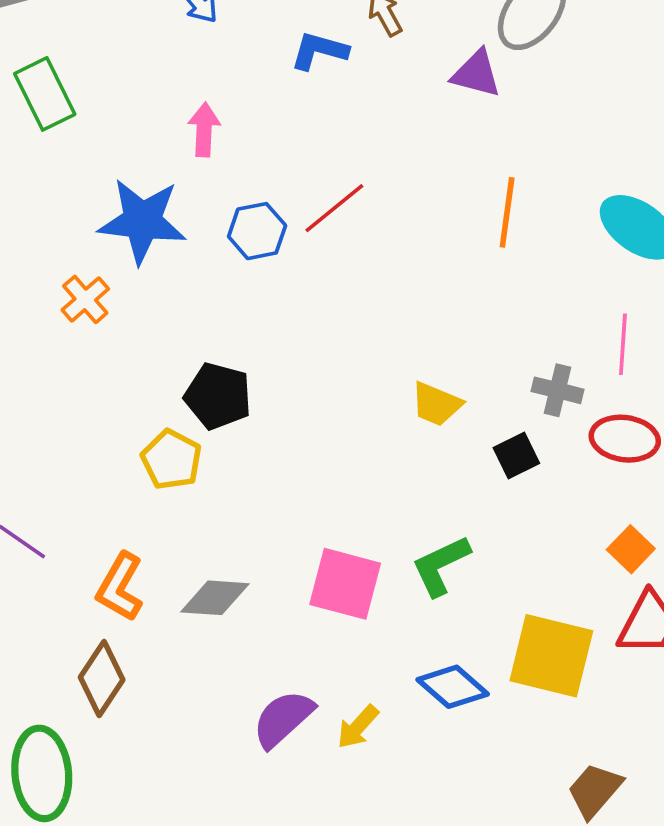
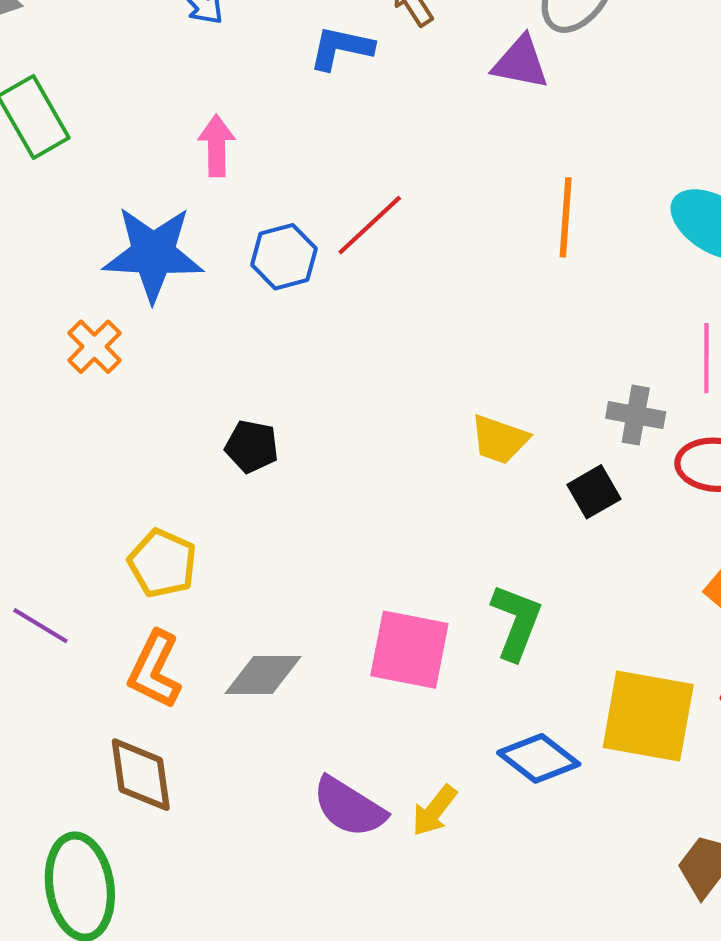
black pentagon: (218, 396) -> (252, 446), size x0.7
yellow pentagon: (171, 460) -> (162, 563), moved
green L-shape: (441, 566) -> (516, 622), turned 140
brown diamond: (102, 679) -> (141, 775), turned -38
purple semicircle: (283, 719) -> (349, 807), turned -102

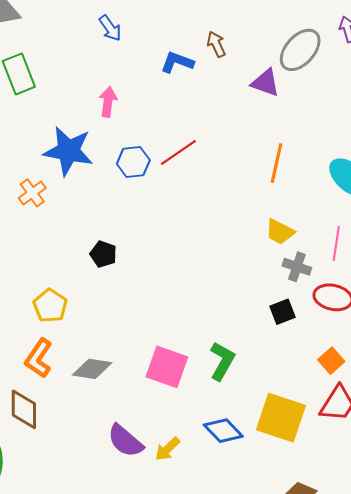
yellow trapezoid: (500, 439) -> (280, 232), moved
black square: (594, 492) -> (282, 312), moved

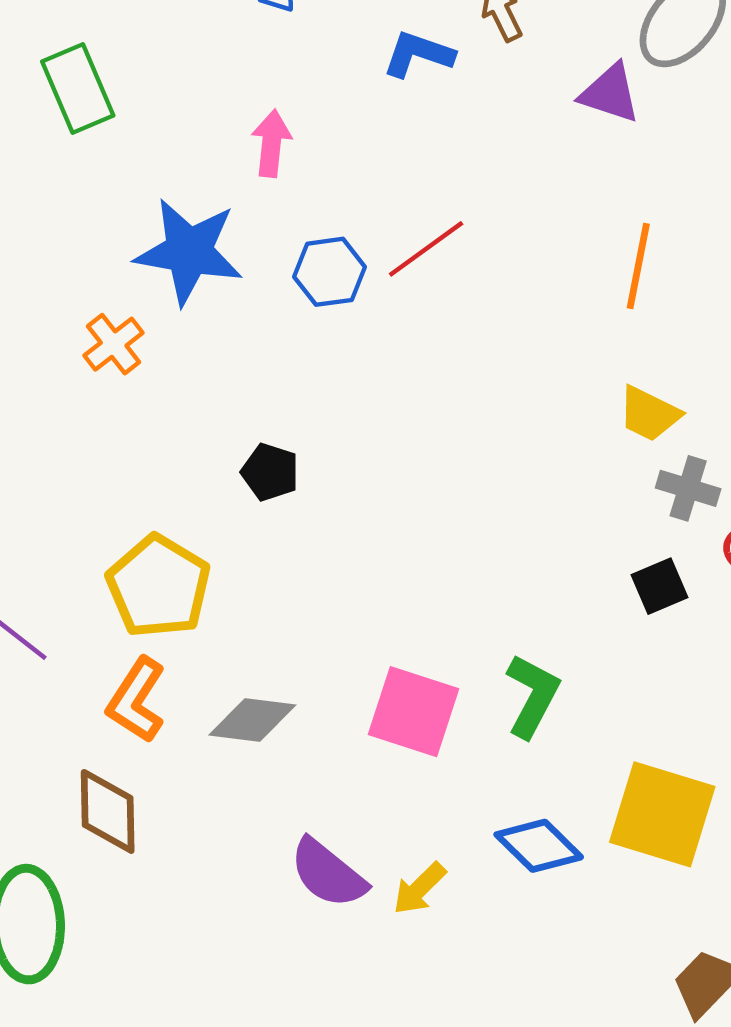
yellow pentagon: (50, 306) -> (159, 586), size x1.4

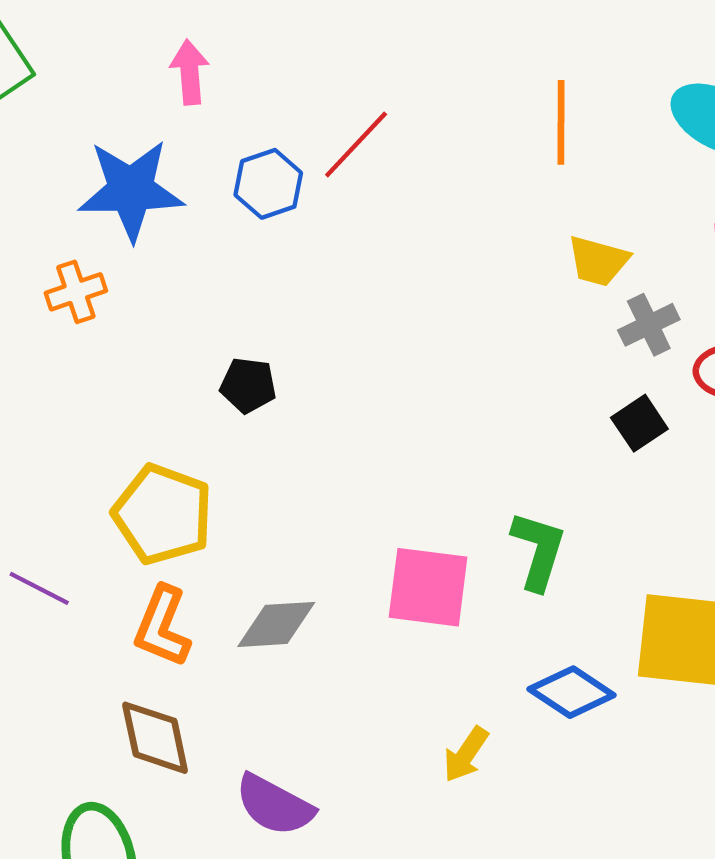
orange cross: (114, 344) -> (76, 292), turned 30
gray cross: (688, 488) -> (649, 325), turned -32
purple semicircle: (328, 873) -> (274, 805), moved

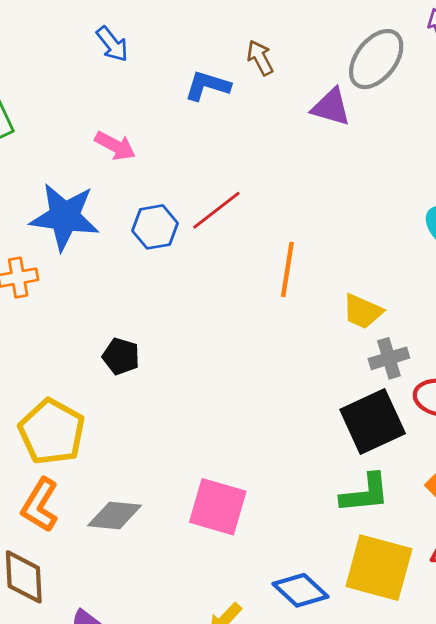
pink arrow: (190, 72) -> (115, 146), turned 114
orange line: (561, 122) -> (287, 269), moved
black square: (639, 423) -> (373, 422), size x1.8
green L-shape: (538, 551) -> (365, 493), moved, turned 58

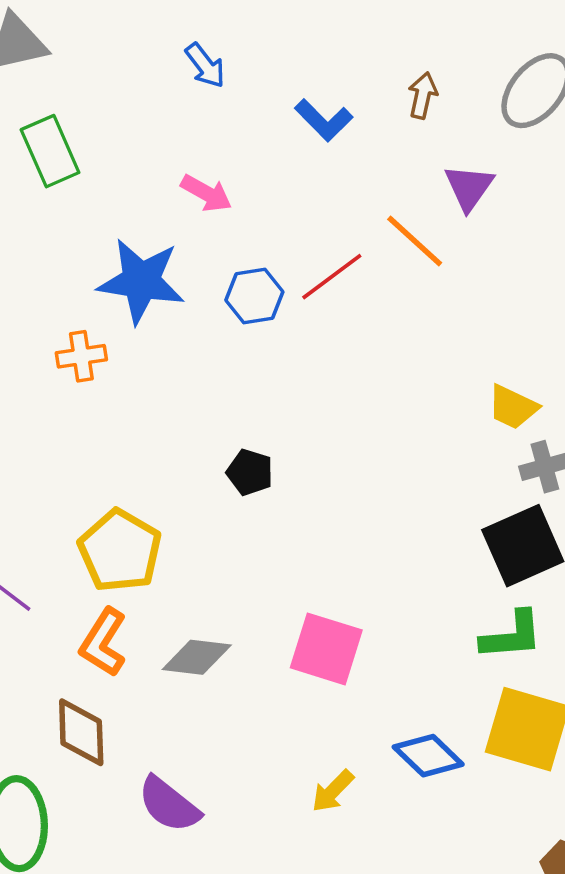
brown arrow: (260, 58) -> (423, 95), moved, turned 39
blue L-shape: (207, 86) -> (324, 120), turned -153
purple triangle: (331, 107) -> (469, 187), moved, turned 48
orange line: (287, 269) -> (415, 241), moved, turned -58
black pentagon: (121, 356) -> (250, 472), moved

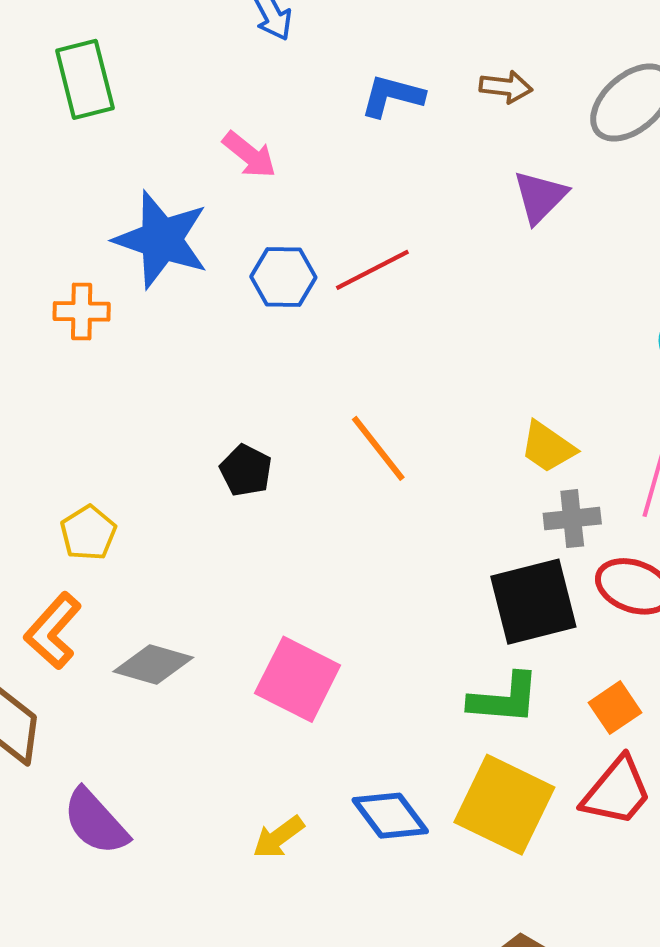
brown arrow: (423, 95) -> (506, 87), turned 75
blue L-shape: (324, 120) -> (392, 96), turned 140
orange line: (415, 241) -> (378, 448), moved
yellow pentagon: (120, 551) -> (88, 533), size x0.6

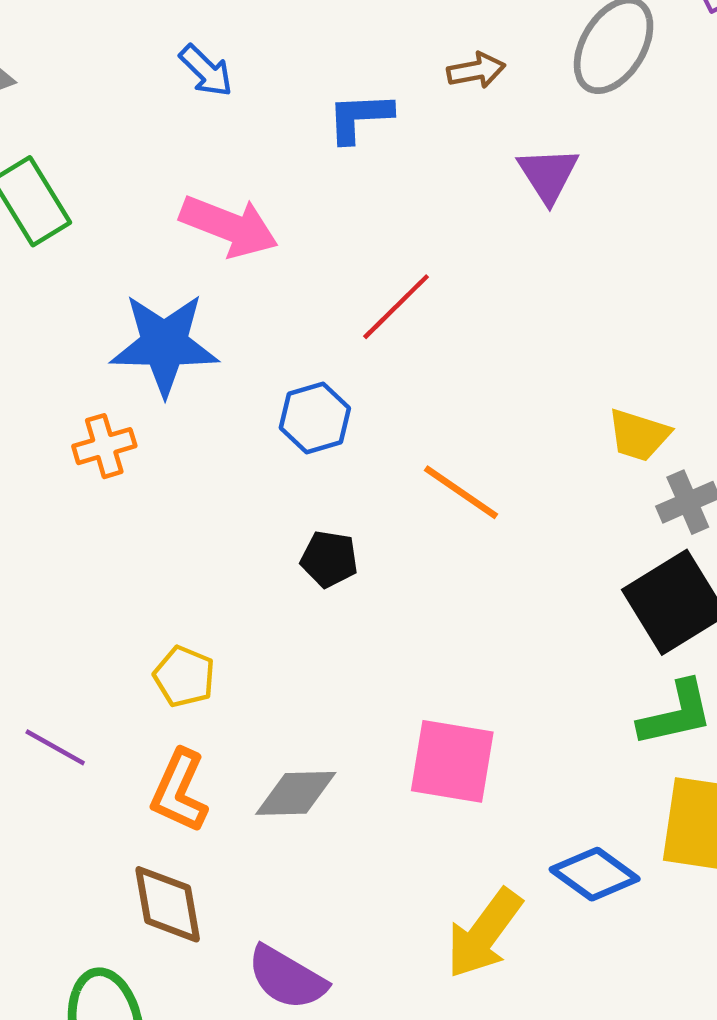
pink arrow: (249, 155) -> (229, 226), size x1.5
blue hexagon: (283, 277) -> (315, 418), moved
yellow arrow: (278, 837) -> (484, 934), size x1.6

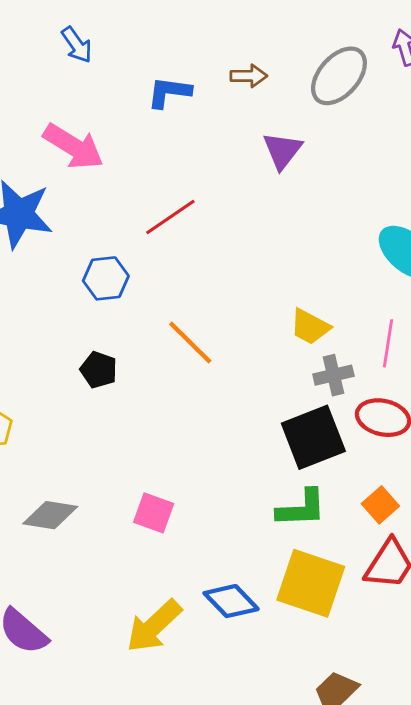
pink square: (452, 761) -> (154, 513), size x0.7

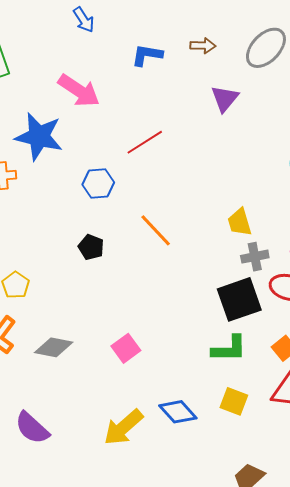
yellow trapezoid: (310, 327) -> (240, 222), turned 44
pink square: (154, 513) -> (126, 348), turned 32
yellow square: (311, 583) -> (234, 401), size x0.6

